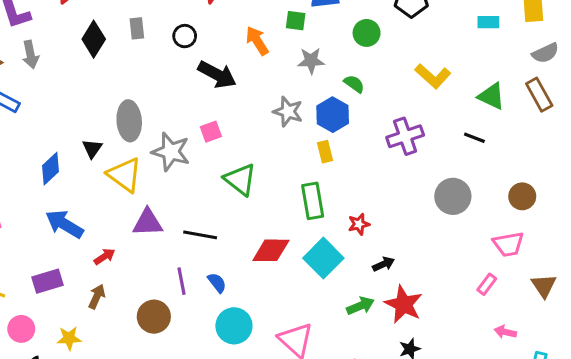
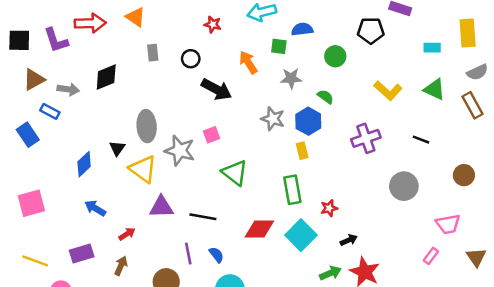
black diamond: (94, 39) -> (106, 77), moved, turned 36
gray arrow: (31, 55) -> (68, 89), moved, turned -70
green triangle: (491, 96) -> (435, 89), moved
brown circle: (522, 196) -> (464, 175), moved
blue arrow: (64, 224) -> (95, 208), size x0.7

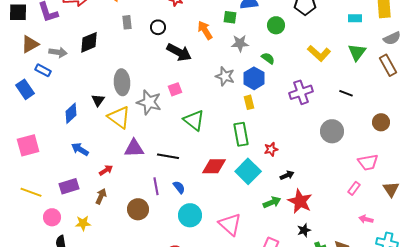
green triangle: (435, 89) -> (357, 52), turned 42

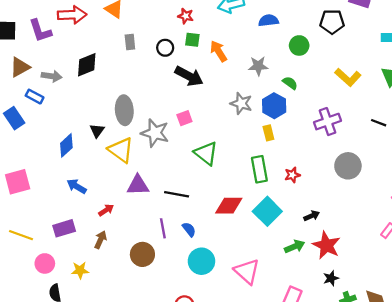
green square: (230, 17) -> (192, 40), moved
gray circle: (332, 131) -> (348, 166), moved
red star: (271, 149) -> (292, 175), moved

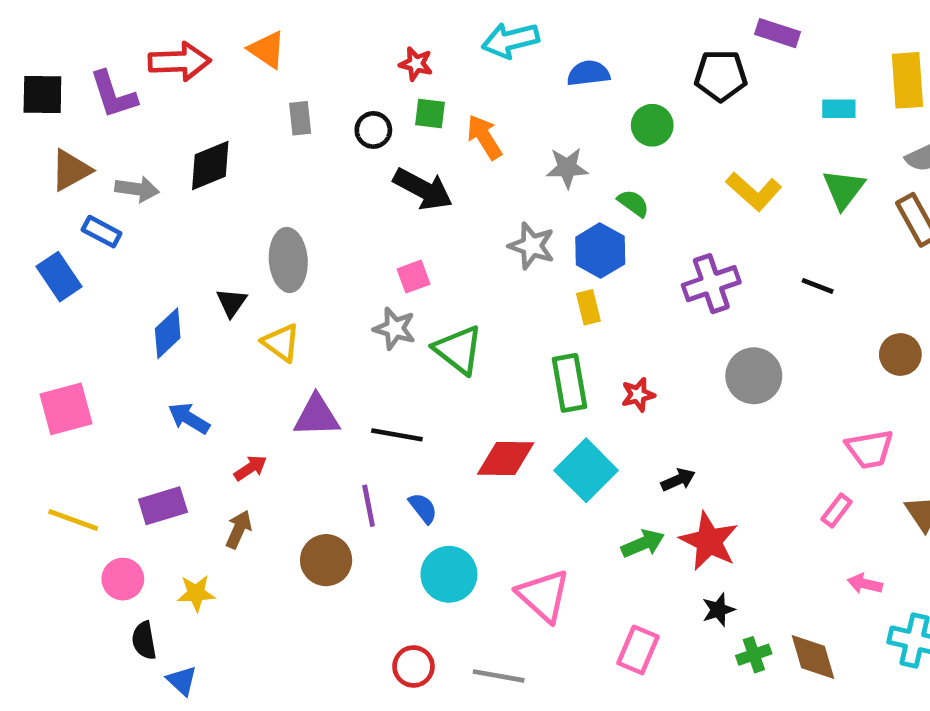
gray star: (155, 133) -> (395, 329), moved, size x0.7
yellow triangle: (121, 150) -> (281, 343), size x0.7

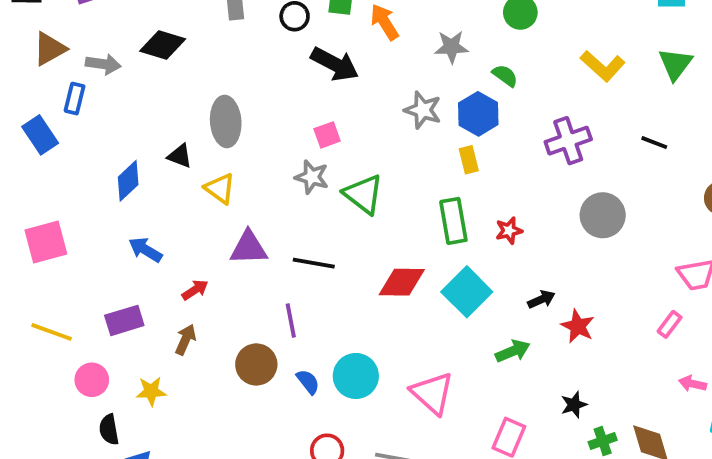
black diamond: (210, 165) -> (163, 45), turned 39
blue rectangle: (102, 232) -> (75, 99), turned 76
black triangle: (232, 303) -> (180, 156), turned -44
blue semicircle: (423, 508) -> (308, 382), moved
red star: (709, 541) -> (578, 326), moved, size x0.7

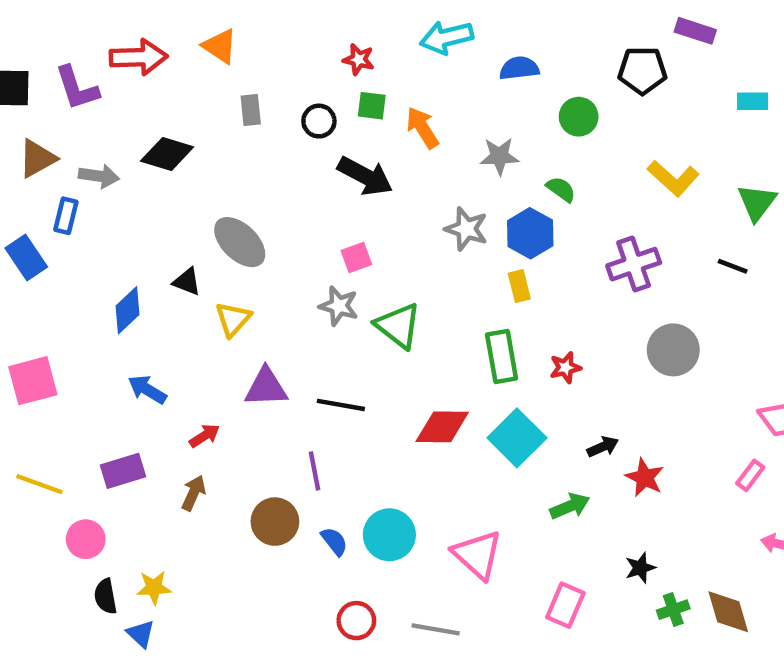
green triangle: (675, 64) -> (757, 202), moved
gray ellipse: (226, 121) -> (240, 242), turned -42
yellow triangle: (220, 188) -> (233, 319), turned 36
yellow star: (151, 391) -> (154, 588), moved

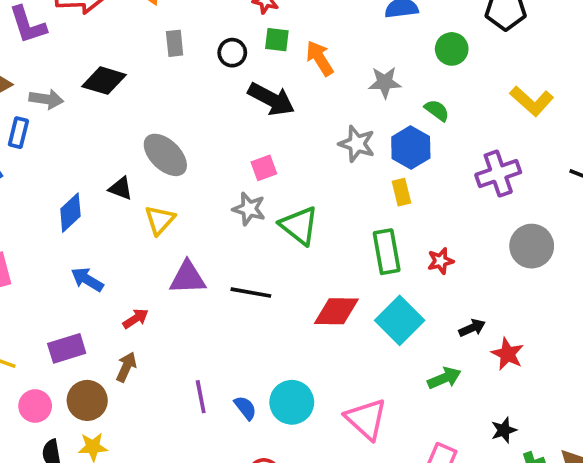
purple line: (315, 471) -> (201, 397), moved
brown circle: (275, 522) -> (87, 400), moved

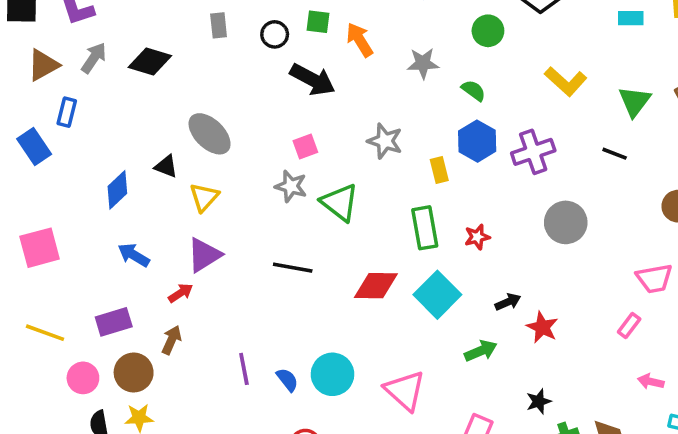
gray arrow: (46, 99) -> (94, 58), moved, turned -64
gray star: (357, 144) -> (385, 141), moved
blue hexagon: (411, 147) -> (477, 141), moved
purple triangle: (188, 278) -> (204, 255), moved, turned -30

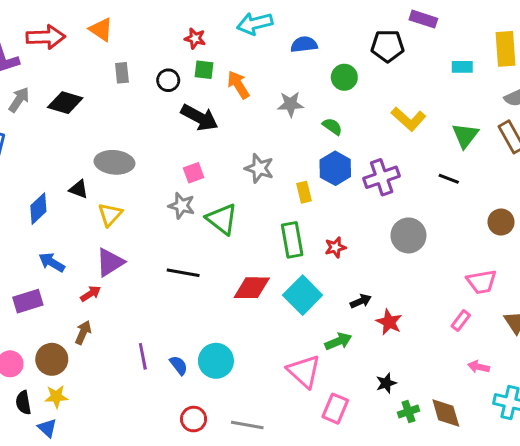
gray ellipse: (210, 134) -> (114, 162), turned -39
purple rectangle: (114, 322) -> (28, 301), moved
pink triangle: (405, 391) -> (304, 371), moved

